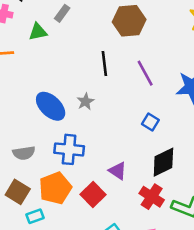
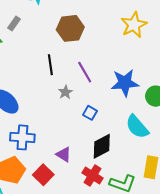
gray star: (85, 102) -> (65, 92), moved

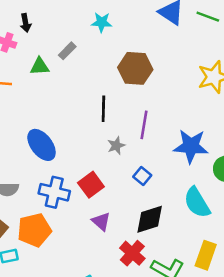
purple line: (85, 72) -> (144, 125), turned 30
red square: (43, 175) -> (91, 185), moved

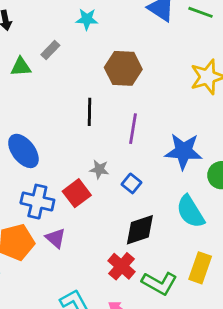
gray star: (116, 146) -> (99, 169), moved, turned 30
purple triangle: (101, 221) -> (56, 238), moved

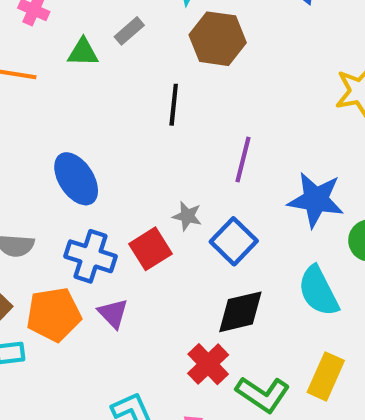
brown hexagon: (123, 68) -> (218, 39), moved
black line: (90, 112) -> (174, 105), moved
blue square: (132, 183) -> (234, 241), size x1.5

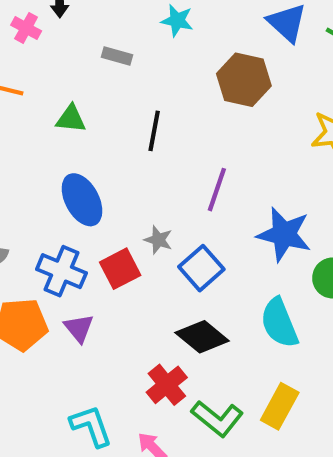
gray rectangle: (129, 31) -> (117, 56), turned 52
brown hexagon: (218, 39) -> (244, 80), moved
green triangle: (83, 52) -> (71, 119), moved
blue ellipse: (76, 179) -> (82, 200), moved
black diamond: (240, 312) -> (202, 337), turned 48

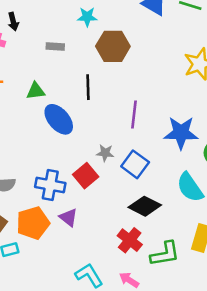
brown hexagon: (244, 80) -> (113, 46), moved
blue ellipse: (82, 200) -> (59, 119), moved
green L-shape: (217, 418) -> (165, 254), turned -36

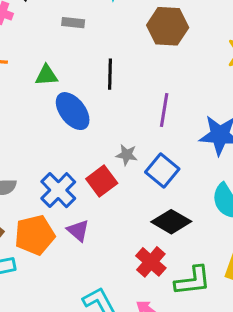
brown hexagon: (113, 46) -> (168, 26), moved
blue cross: (50, 185) -> (58, 190), turned 32

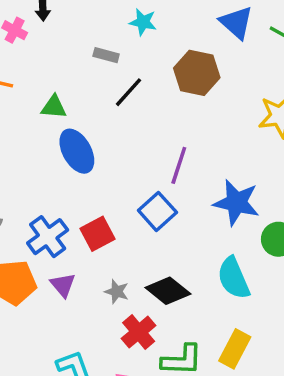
gray rectangle: (73, 23) -> (106, 55), moved
black line: (110, 74) -> (128, 92), moved, turned 32
gray star: (127, 155) -> (117, 292), moved
blue square: (162, 170) -> (157, 211), moved

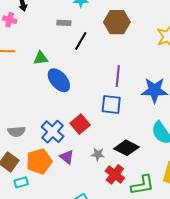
blue square: (157, 211) -> (111, 105), turned -30

